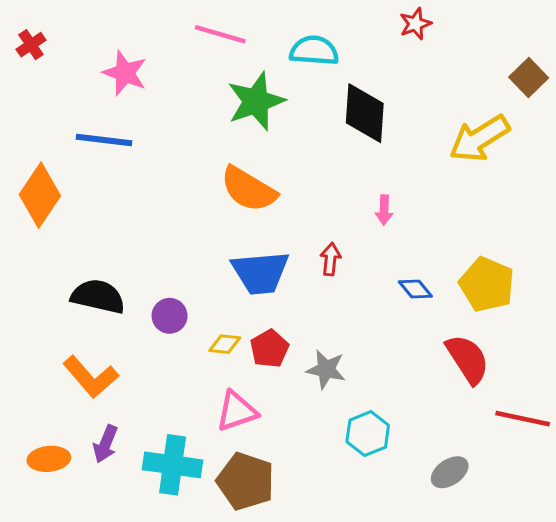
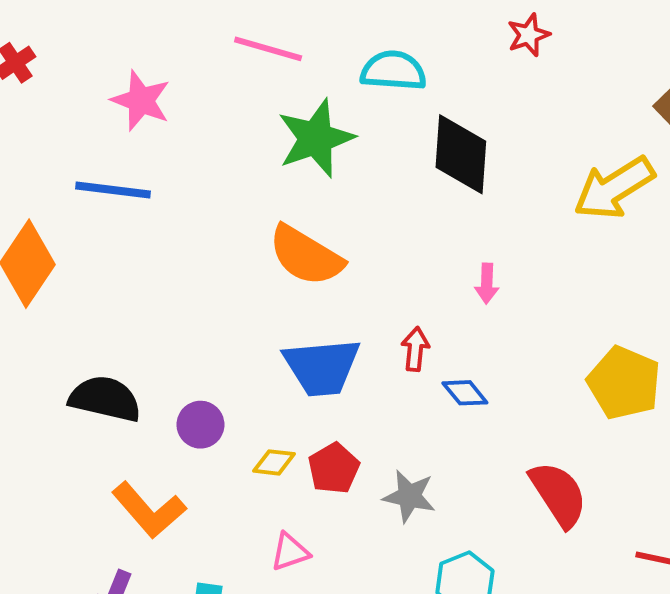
blue diamond: (415, 289) -> (465, 393), moved
red semicircle: (468, 359) -> (558, 494), moved
orange L-shape: (91, 377) -> (149, 510), moved
pink triangle: (237, 411) -> (290, 552), size x0.7

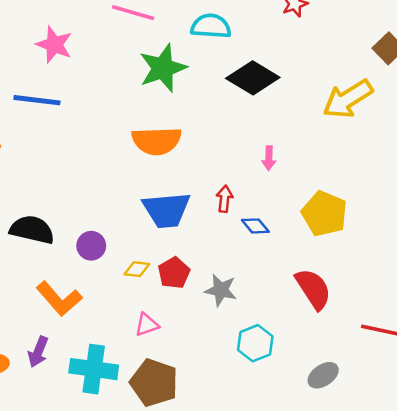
black diamond: (461, 154) -> (253, 78), turned -63
orange semicircle: (306, 256) -> (157, 141), turned -33
yellow pentagon: (624, 383) -> (324, 214), moved

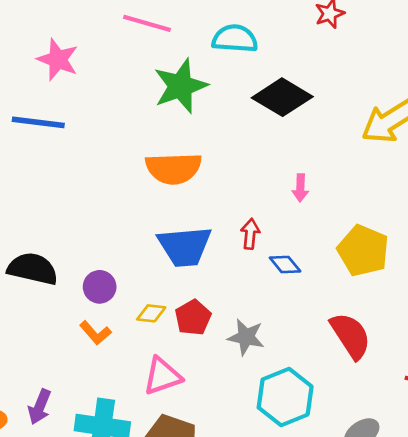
orange L-shape: (59, 299) -> (95, 333), moved, size x0.6
pink triangle: (147, 325) -> (162, 376), size x1.4
cyan hexagon: (255, 343) -> (285, 397), size x1.4

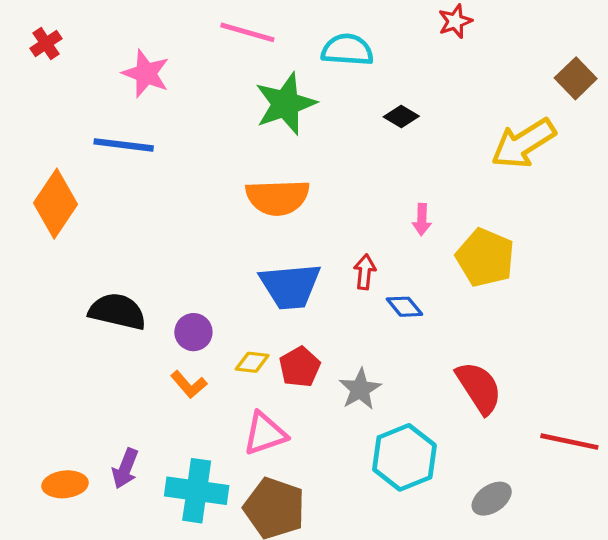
black diamond: (282, 97) -> (401, 116), size x0.5
yellow pentagon: (363, 251) -> (485, 258), moved
gray star: (246, 337) -> (360, 389), turned 30

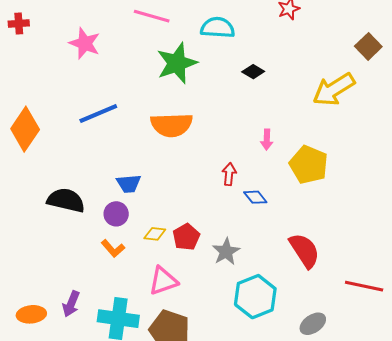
red cross: (46, 43) -> (19, 23), turned 30
blue line: (124, 145) -> (98, 113), moved, turned -30
blue trapezoid: (290, 286) -> (129, 184), moved, size x0.6

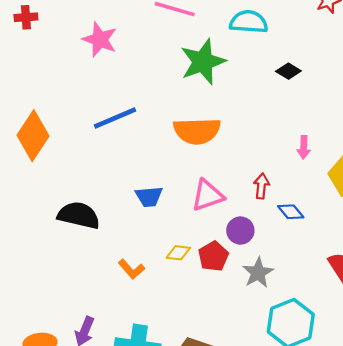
purple circle: (116, 214) -> (240, 231), moved
pink triangle: (163, 281) -> (208, 195), moved

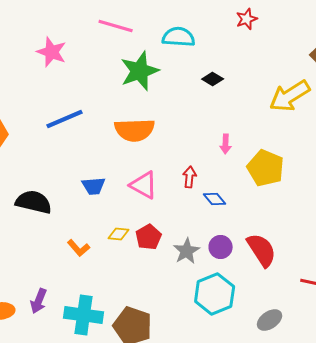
pink triangle: (208, 195) -> (144, 185), turned 48
purple circle: (240, 231) -> (221, 247), moved

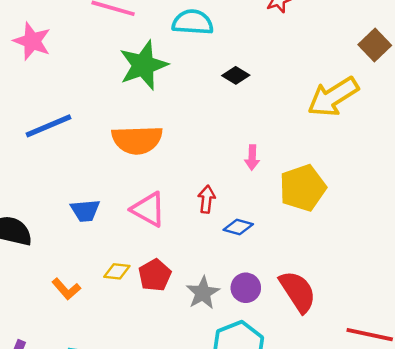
yellow pentagon: (266, 168) -> (303, 188), turned 30
blue diamond: (215, 199) -> (238, 227), turned -35

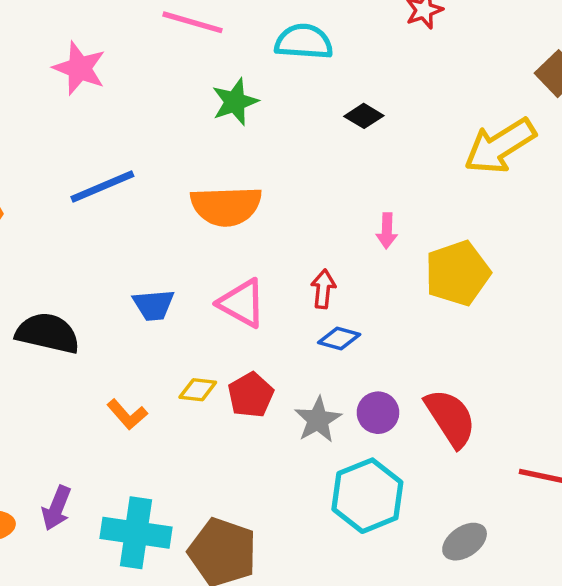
green star: (143, 65) -> (235, 102), size x0.7
blue diamond: (238, 227) -> (339, 338), moved

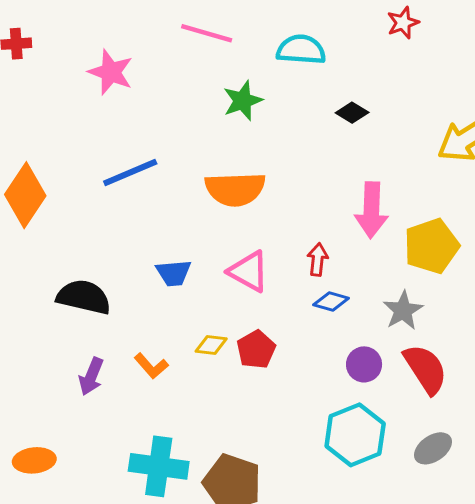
pink arrow: (387, 231) -> (372, 210), size x1.8
gray star: (318, 420) -> (403, 310), moved
purple arrow: (56, 508) -> (91, 376), moved
gray ellipse: (465, 542) -> (433, 448), moved

